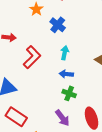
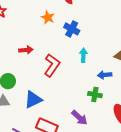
blue arrow: (66, 74) -> (105, 75), moved
purple arrow: (62, 118) -> (79, 118), moved

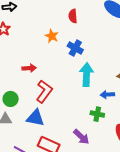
cyan arrow: (83, 55) -> (86, 74), size x1.6
red L-shape: (52, 65) -> (44, 91), moved
blue triangle: (33, 100) -> (35, 118), turned 36

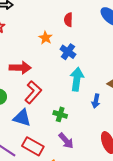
red arrow: (29, 68) -> (20, 68), size x1.5
blue arrow: (107, 95) -> (96, 101), turned -80
green cross: (97, 114) -> (60, 114), moved

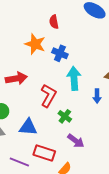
orange star: (46, 38) -> (35, 44), size x1.5
red L-shape: (33, 92) -> (48, 96), moved
green cross: (60, 114) -> (65, 116), turned 32

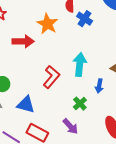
blue cross: (60, 53) -> (85, 19), moved
red arrow: (16, 78) -> (23, 41), moved
green cross: (65, 116) -> (80, 104), moved

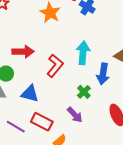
red arrow: (23, 41) -> (23, 52), moved
blue arrow: (99, 86) -> (103, 74), size x1.5

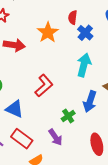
red arrow: (23, 52) -> (14, 45), moved
cyan arrow: (83, 53) -> (84, 65), moved

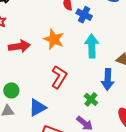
orange star: (48, 32) -> (54, 39), moved
blue triangle: (15, 109) -> (37, 108), turned -36

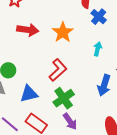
cyan arrow: (92, 46) -> (98, 49), size x0.6
green cross: (91, 99) -> (64, 98), moved, size x1.5

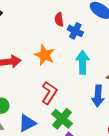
cyan arrow: (98, 49) -> (82, 62), size x1.6

